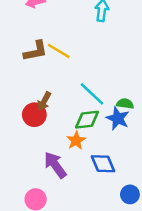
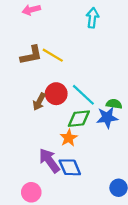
red circle: (34, 115) -> (56, 94), moved
blue star: (118, 118) -> (107, 117), turned -30
blue diamond: (103, 164) -> (70, 167), moved

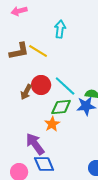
cyan arrow: (92, 18) -> (60, 29), moved
blue diamond: (70, 167) -> (44, 164), moved

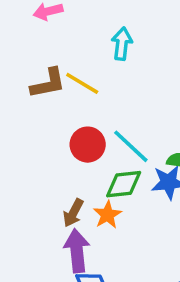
brown arrow: (26, 92) -> (73, 213), moved
purple arrow: (35, 144) -> (77, 251), turned 30

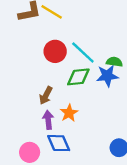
orange star: (107, 215) -> (69, 113), moved
purple arrow: (77, 251) -> (48, 120), size x0.7

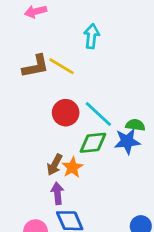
orange star: (69, 113) -> (72, 167), moved

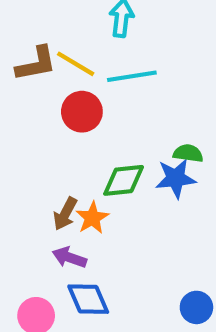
red circle: (66, 113) -> (82, 112), moved
cyan line: (98, 114) -> (132, 76), moved, turned -52
purple arrow: (57, 193) -> (69, 257), turned -65

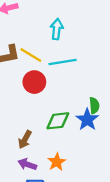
green semicircle: (188, 153) -> (94, 106), turned 77
blue star: (176, 178) -> (87, 120), turned -30
orange star: (92, 218) -> (57, 162), moved

